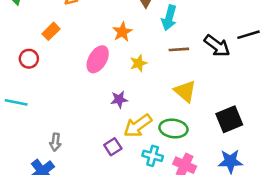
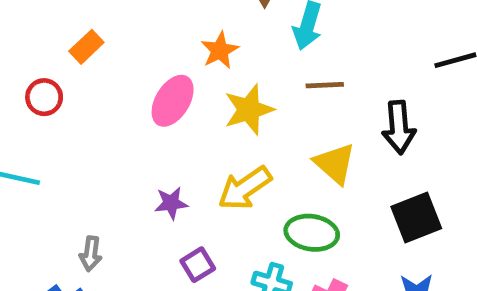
black arrow: (217, 46) -> (399, 127), moved, turned 48
yellow star: (139, 63) -> (249, 110), size x1.5
purple star: (119, 99) -> (171, 203), moved
yellow arrow: (138, 126) -> (245, 188), moved

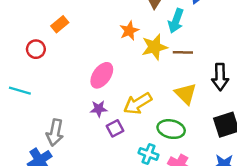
pink ellipse: (173, 101) -> (102, 75), moved
yellow star: (249, 110) -> (154, 47), moved
gray arrow: (91, 254) -> (55, 133), size x1.5
purple square: (198, 265) -> (115, 128), moved

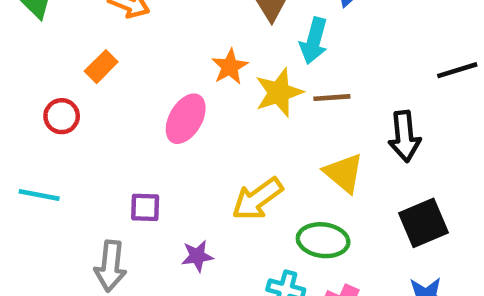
pink ellipse: (102, 75) -> (186, 119), moved
purple star: (99, 109) -> (197, 256), moved
purple square: (115, 128) -> (145, 207), moved, turned 35

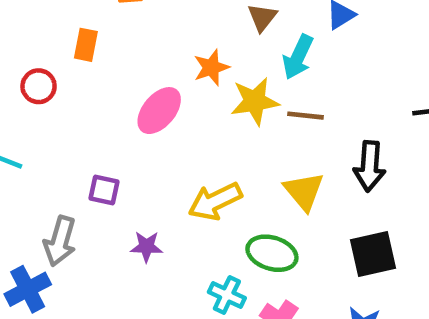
orange rectangle: (101, 67) -> (86, 45), turned -44

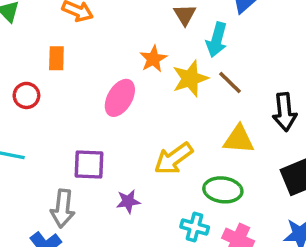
brown line: (306, 116) -> (230, 83), turned 48
purple square: (104, 190) -> (89, 164), size x1.4
yellow triangle: (304, 191) -> (239, 139), turned -36

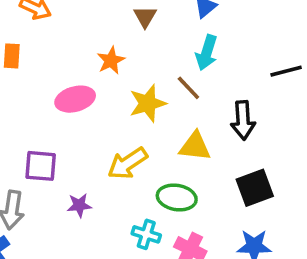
cyan arrow: (217, 40) -> (207, 53), moved
yellow star: (190, 79) -> (148, 103), moved
pink ellipse: (120, 98) -> (75, 99), turned 42

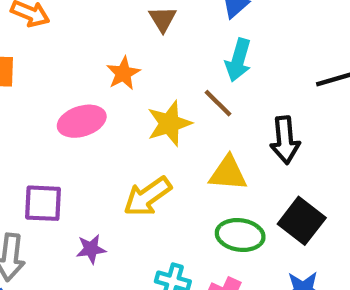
black square: (255, 188) -> (302, 221), turned -30
green ellipse: (177, 197) -> (240, 235), moved

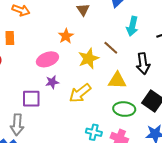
cyan arrow: (238, 60) -> (132, 26), moved
purple star: (91, 249) -> (52, 82), moved

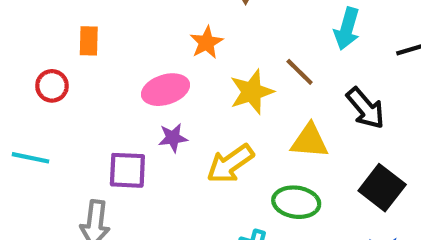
black arrow: (143, 64) -> (366, 108), turned -35
green ellipse: (124, 109) -> (296, 202), moved

